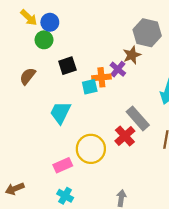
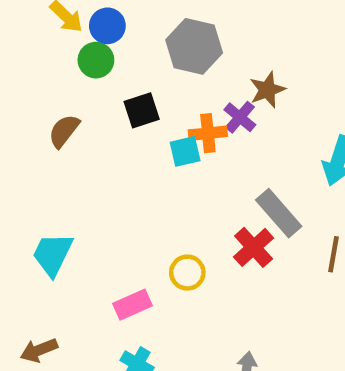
gray hexagon: (147, 33) -> (194, 46), moved
cyan trapezoid: (60, 113) -> (53, 254), moved
yellow circle: (91, 149) -> (187, 273), size x0.6

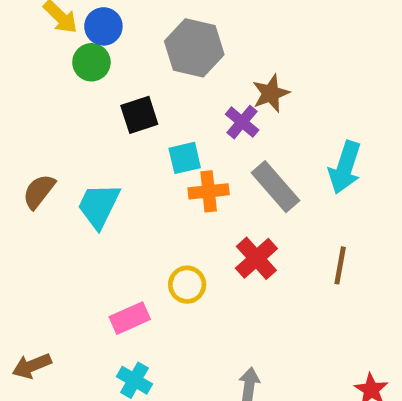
brown semicircle: (64, 131) -> (39, 191), moved
orange cross: (208, 133) -> (209, 191), moved
gray rectangle: (279, 213) -> (276, 187), moved
cyan trapezoid: (53, 254) -> (99, 206), moved

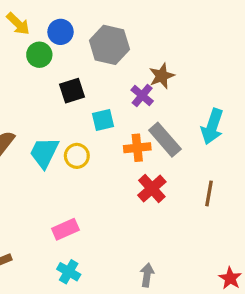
blue circle: (103, 26) -> (61, 32), moved
orange cross: (209, 191) -> (137, 148), moved
yellow circle: (187, 285) -> (77, 156), moved

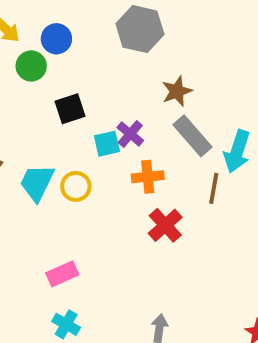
gray hexagon: (109, 45) -> (140, 29), moved
purple cross: (142, 96) -> (130, 134), moved
gray rectangle: (165, 140) -> (192, 136), moved
brown line: (209, 193) -> (214, 188), moved

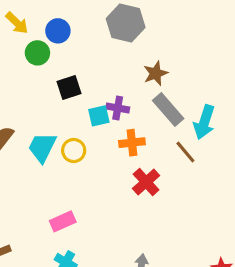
purple cross: (130, 134) -> (118, 108), turned -30
brown line: (214, 188) -> (185, 152), turned -50

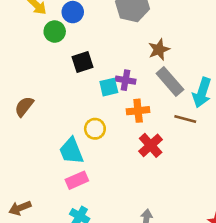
cyan trapezoid: (42, 147) -> (71, 151), moved, turned -48
yellow circle: (74, 151) -> (95, 129), moved
brown line: (185, 152) -> (185, 119), turned -35

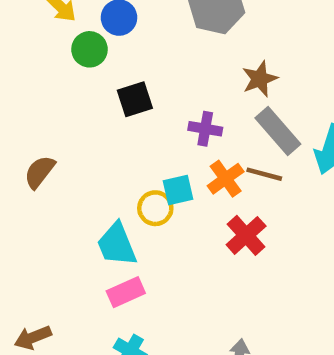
cyan square: (109, 87) -> (178, 190), moved
orange cross: (138, 111) -> (226, 179), turned -30
brown line: (185, 119) -> (264, 174), moved

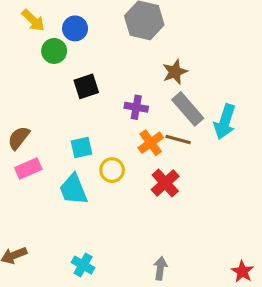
cyan square: (178, 190) -> (81, 148), moved
yellow circle: (155, 208) -> (112, 170), moved
pink rectangle: (126, 292) -> (28, 168), moved

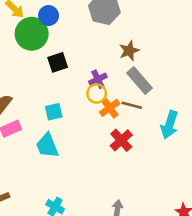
green circle: (54, 51) -> (32, 34), size x1.6
purple cross: (136, 107) -> (98, 79), turned -36
cyan arrow: (225, 122) -> (169, 125), moved
yellow circle: (112, 170) -> (97, 94), moved

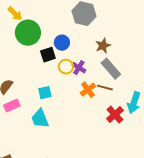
blue circle: (49, 16) -> (62, 43), moved
purple cross: (98, 79) -> (79, 68), turned -32
yellow circle: (97, 94) -> (66, 67), moved
red cross: (121, 140) -> (115, 115), moved

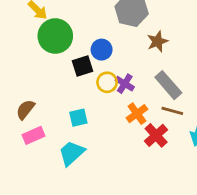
brown star: (103, 46) -> (157, 41), moved
brown line: (105, 88) -> (172, 111), moved
red cross: (115, 115) -> (156, 135), moved
cyan trapezoid: (40, 119) -> (72, 153), turned 70

